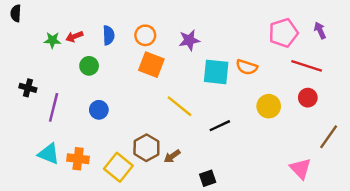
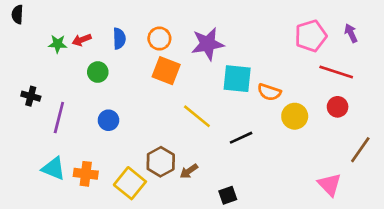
purple star: (189, 40) -> (208, 44), size x1.4
orange semicircle: (247, 67) -> (269, 92), moved

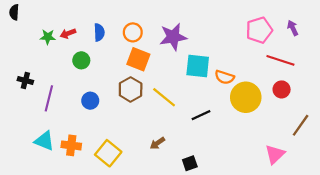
yellow circle: (295, 116) -> (246, 97), size x1.4
brown hexagon: (161, 162) -> (131, 89), moved
pink triangle: (330, 185) -> (275, 154), turned 30

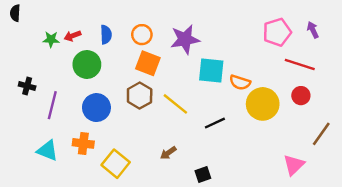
green circle: (81, 60) -> (87, 64), size x1.5
blue circle: (90, 101) -> (96, 108), size x1.5
orange cross: (71, 145) -> (83, 143), moved

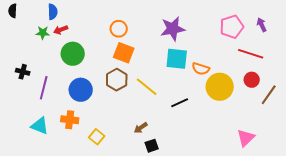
blue semicircle: (106, 35) -> (53, 12), moved
purple star: (185, 39) -> (173, 29), moved
brown line: (321, 134) -> (269, 95), moved
yellow square: (116, 164) -> (97, 137), size x0.7
black square: (203, 174) -> (152, 146), moved

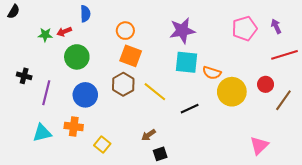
black semicircle: (13, 11) -> (14, 12), turned -152
blue semicircle: (53, 12) -> (85, 14), moved
red line: (251, 54) -> (285, 55), moved, turned -35
cyan triangle: (40, 126) -> (42, 133), turned -36

